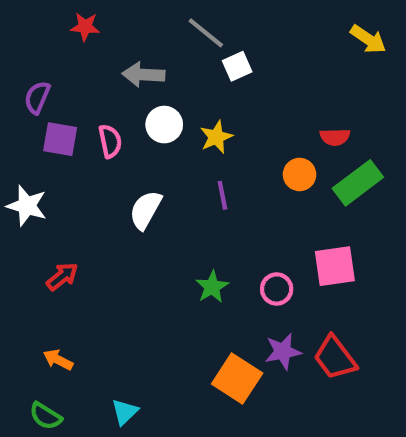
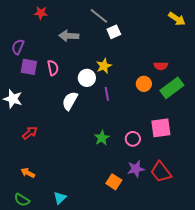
white circle: (164, 125) -> (87, 78), moved
orange square: (237, 379) -> (114, 182), size x0.7

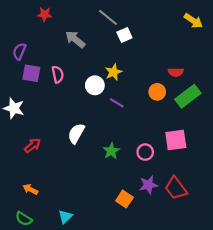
gray arrow: (69, 36) -> (75, 39), turned 36
purple line: (107, 94) -> (117, 103), turned -48
white semicircle: (70, 101) -> (76, 133), moved

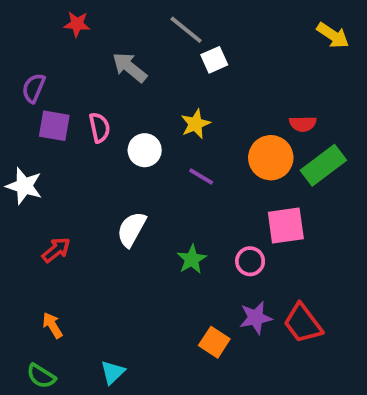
white circle: (95, 85) -> (145, 150), moved
orange circle: (157, 92) -> (271, 158), size x1.5
pink square: (176, 140) -> (286, 225), moved
orange arrow: (30, 189) -> (52, 325), turned 32

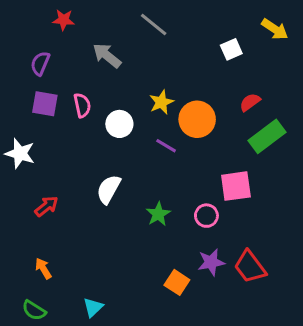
white square: (214, 60) -> (231, 49), moved
purple semicircle: (34, 88) -> (40, 63), moved
red semicircle: (303, 124) -> (250, 102), turned 145
orange circle: (271, 158) -> (197, 119), moved

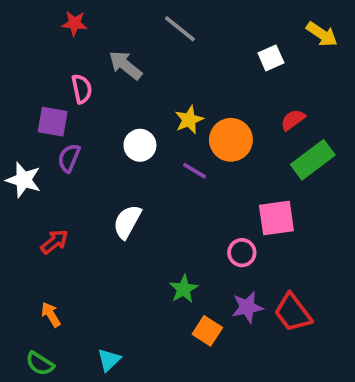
purple semicircle: (40, 63) -> (69, 158), moved
pink semicircle: (82, 105) -> (82, 89), moved
green star: (158, 214) -> (184, 289), moved

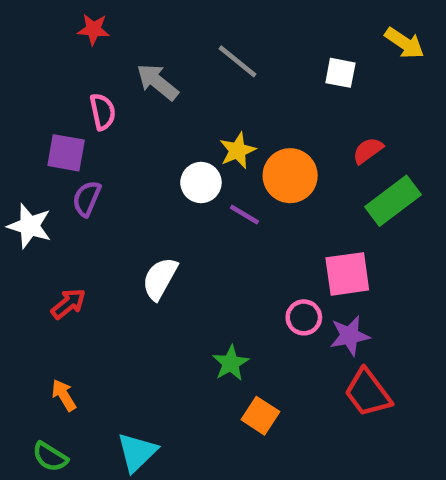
gray line: (180, 29) -> (238, 61), moved
white square: (271, 58) -> (340, 73), turned 35
white circle: (140, 145) -> (201, 183), moved
purple star: (247, 307) -> (350, 336), moved
cyan triangle: (109, 360) -> (137, 452), size x1.4

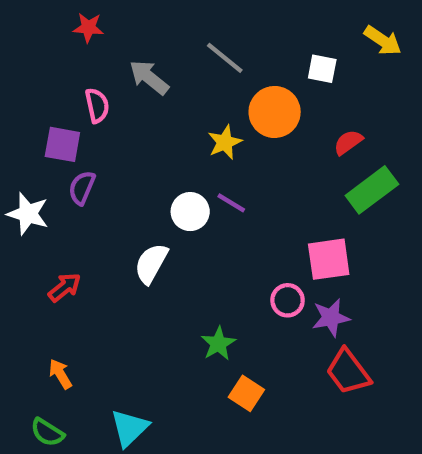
orange circle: (290, 176) -> (275, 112), moved
white circle: (201, 183) -> (190, 212), moved

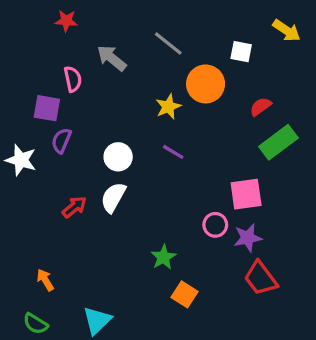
white circle: (190, 212) -> (118, 157), moved
red arrow: (65, 287) -> (74, 207), moved

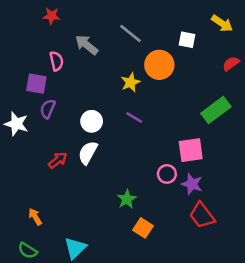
red semicircle: (261, 107) -> (231, 64), moved
purple star: (248, 238) -> (192, 184), turned 30

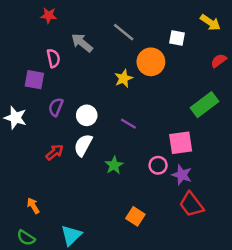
purple semicircle: (48, 109) -> (56, 107), moved
purple line: (134, 118) -> (128, 124), moved
green star: (127, 199) -> (114, 165), moved

